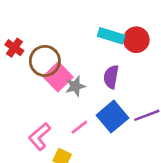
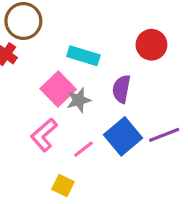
cyan rectangle: (111, 36) -> (83, 56), moved
brown circle: (45, 61) -> (23, 21), moved
pink L-shape: (40, 136) -> (44, 135), moved

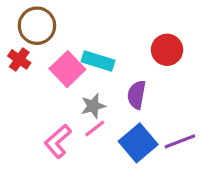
pink square: (58, 89) -> (67, 69), moved
pink line: (83, 149) -> (95, 128), moved

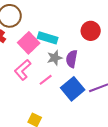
gray star: (93, 106) -> (55, 58), moved
pink L-shape: (58, 141) -> (23, 70), moved

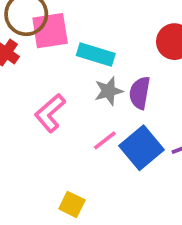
pink square: (29, 43) -> (50, 31), moved, turned 35
pink line: (46, 80) -> (105, 140), moved

